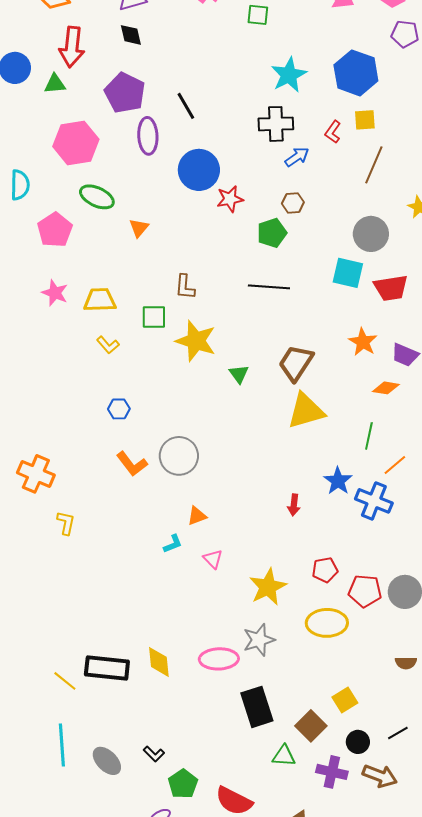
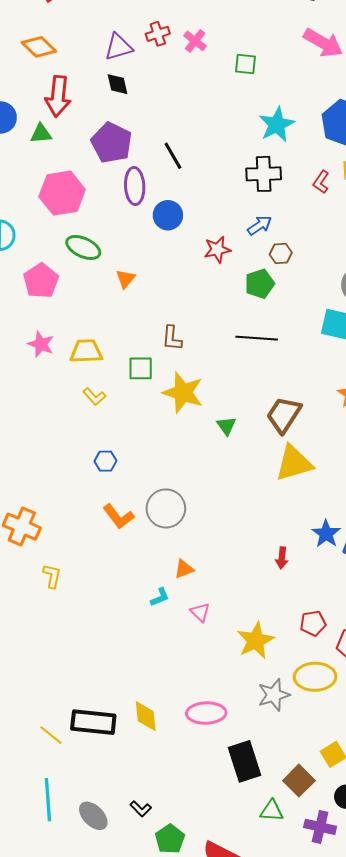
blue arrow: (297, 157) -> (260, 225), moved
blue circle: (199, 170) -> (168, 215), moved, size x0.7
gray star: (259, 640) -> (274, 695), moved

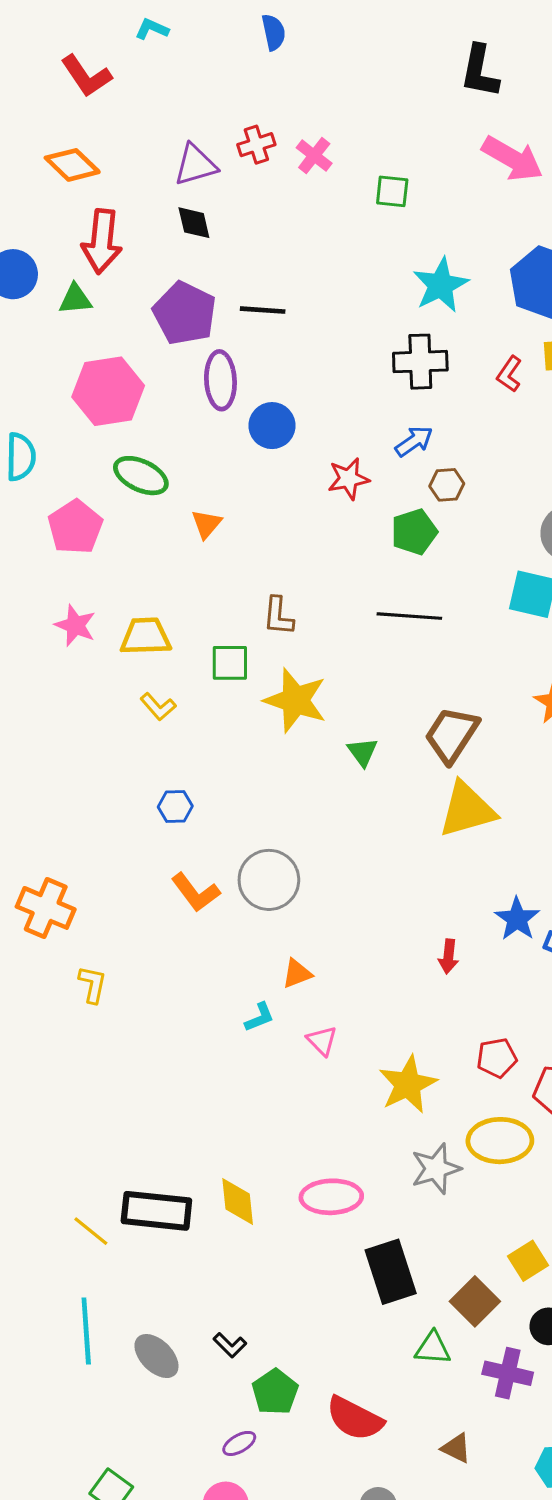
black line: (173, 156) -> (263, 310), moved, turned -56

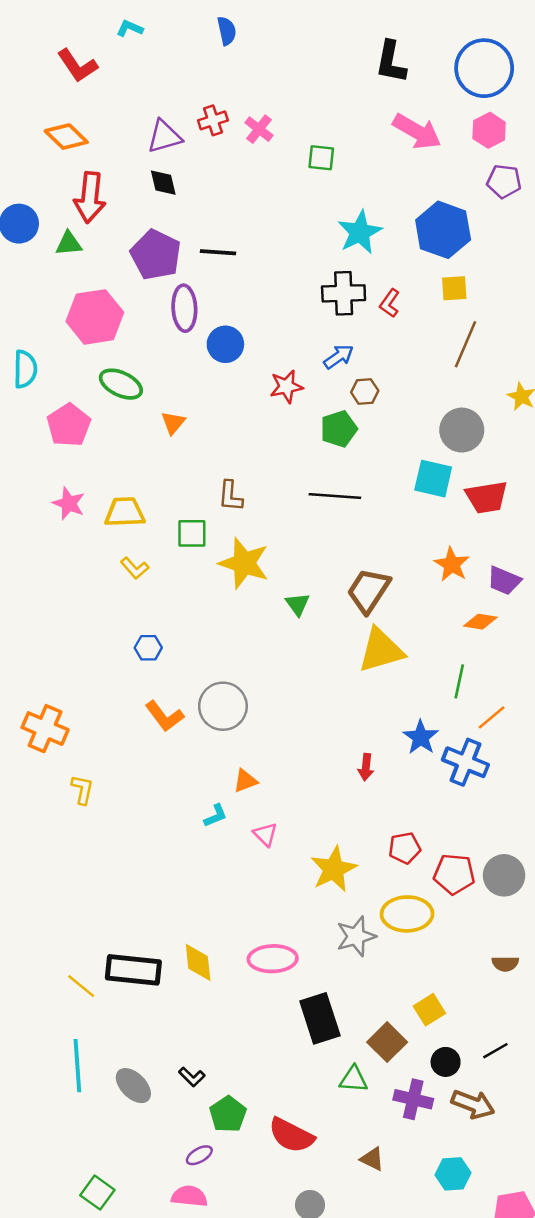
red L-shape: (509, 374) -> (390, 303), moved

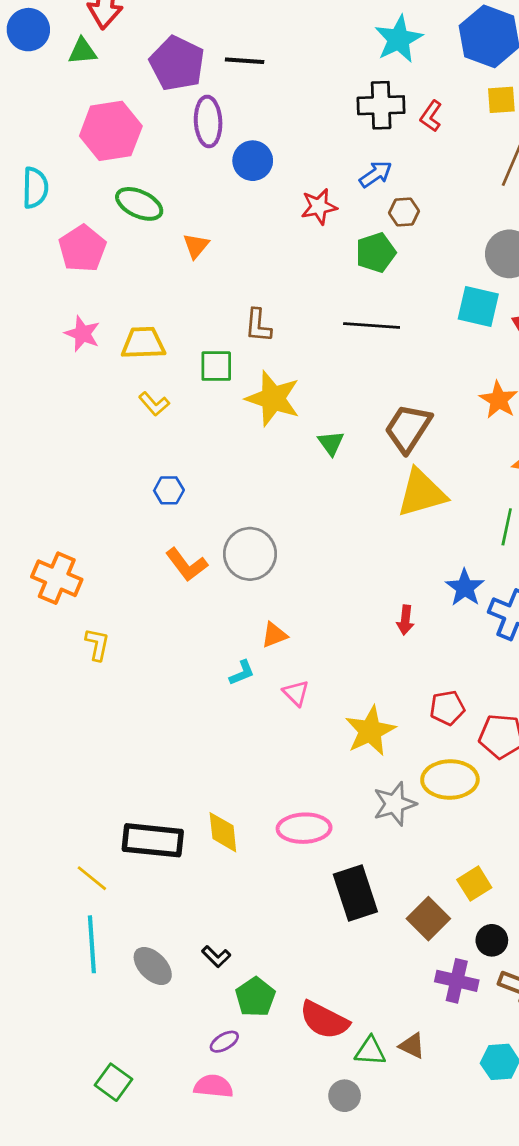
yellow line: (81, 986) -> (92, 878), moved
green triangle: (354, 1079) -> (370, 1051), moved

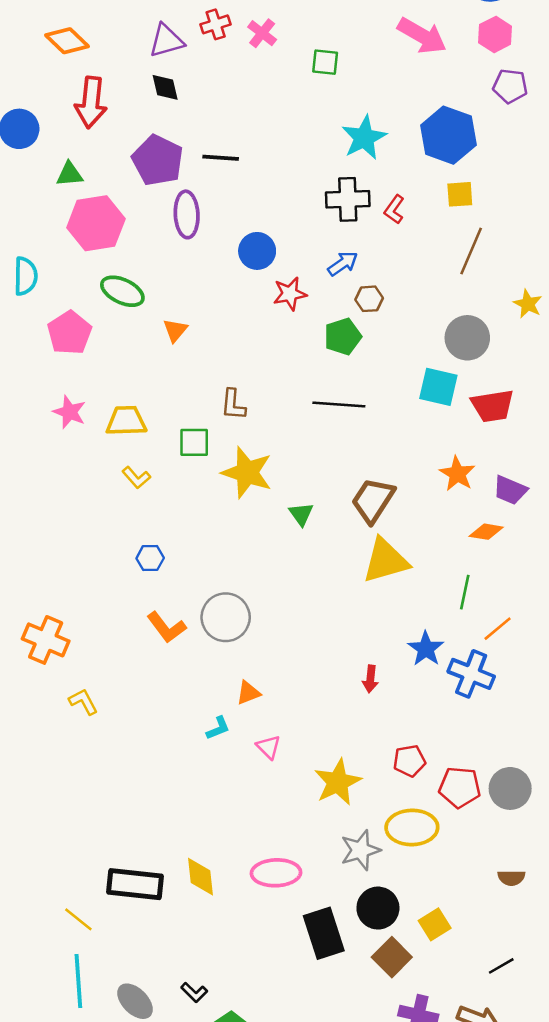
green triangle: (82, 51) -> (70, 174), moved
blue circle: (253, 161) -> (257, 251), moved
yellow L-shape: (97, 644) -> (83, 702), turned -40
black circle: (492, 940) -> (378, 908), moved, size x1.4

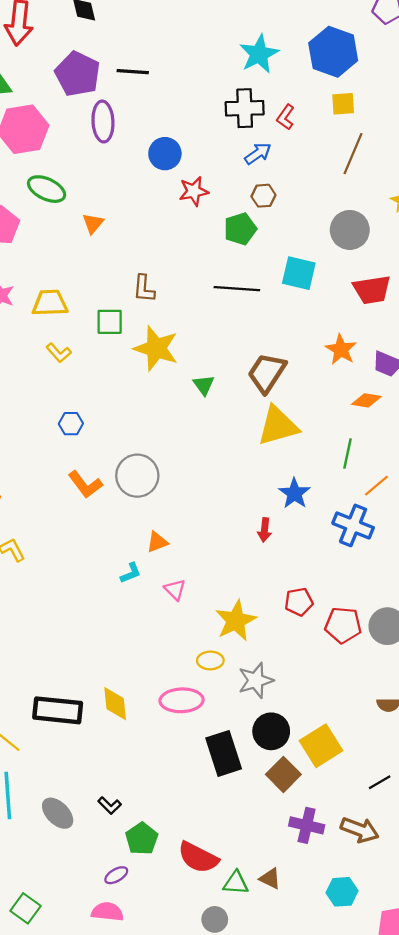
blue arrow: (343, 264) -> (258, 154), moved
cyan square: (438, 387) -> (299, 273), moved
blue star: (426, 649) -> (294, 493), moved
yellow ellipse: (412, 827) -> (210, 660), moved, size x0.6
yellow square: (435, 924) -> (321, 746), size x1.5

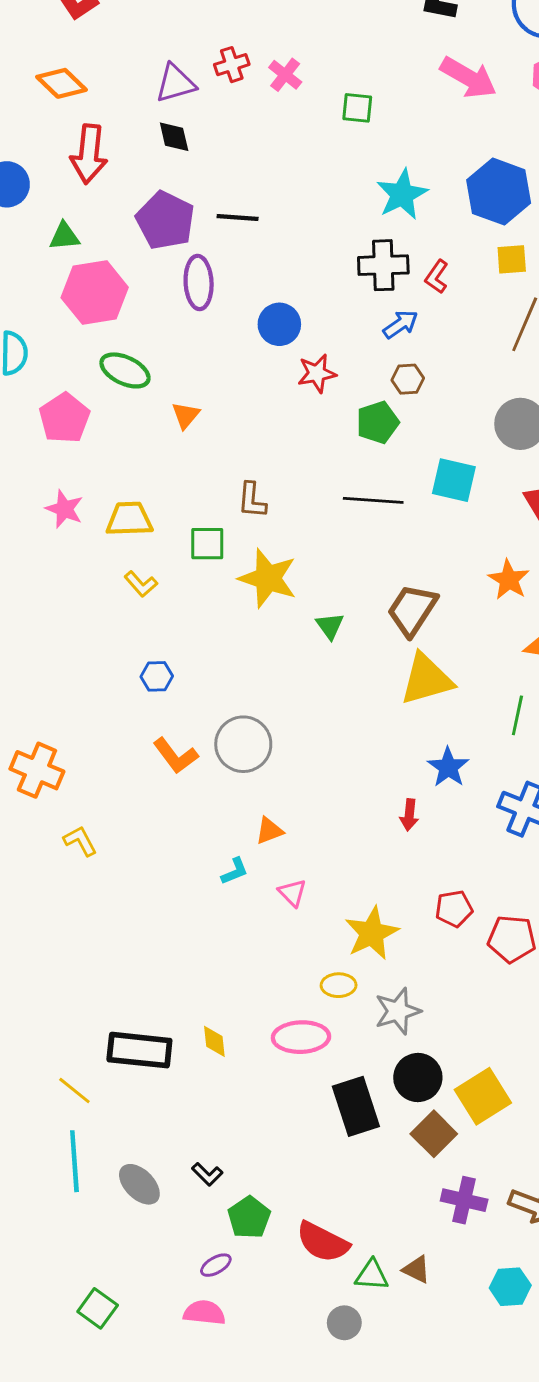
yellow diamond: (115, 704) -> (214, 1041), size x0.7

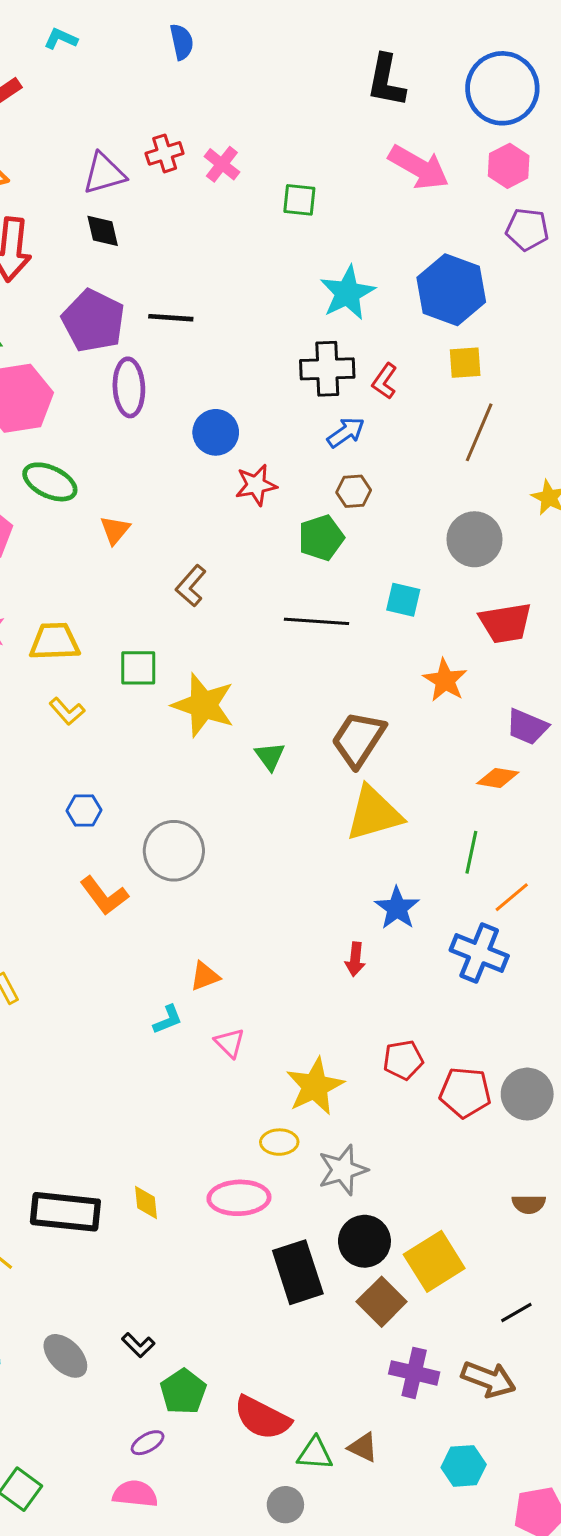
cyan square: (454, 480) -> (403, 600), size x0.7
brown L-shape: (252, 500) -> (191, 586), moved, turned 36
orange star: (509, 580) -> (445, 680), moved
gray circle: (243, 744) -> (174, 851), moved

